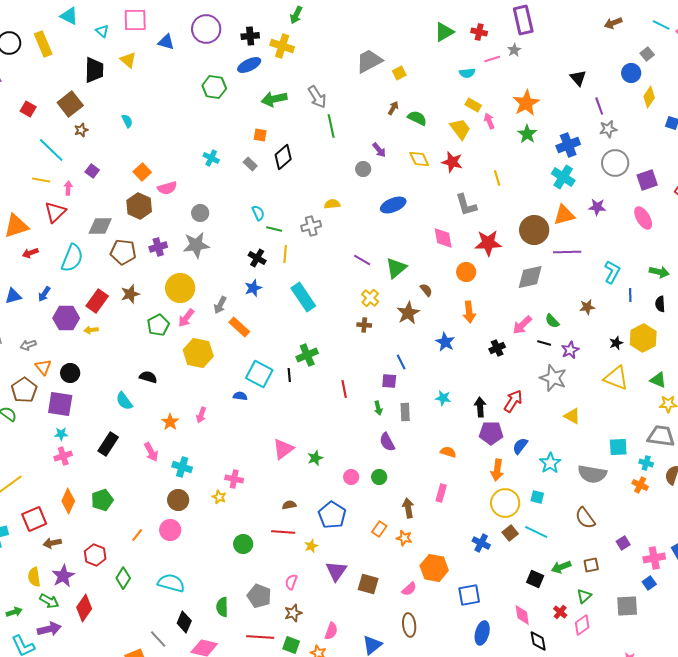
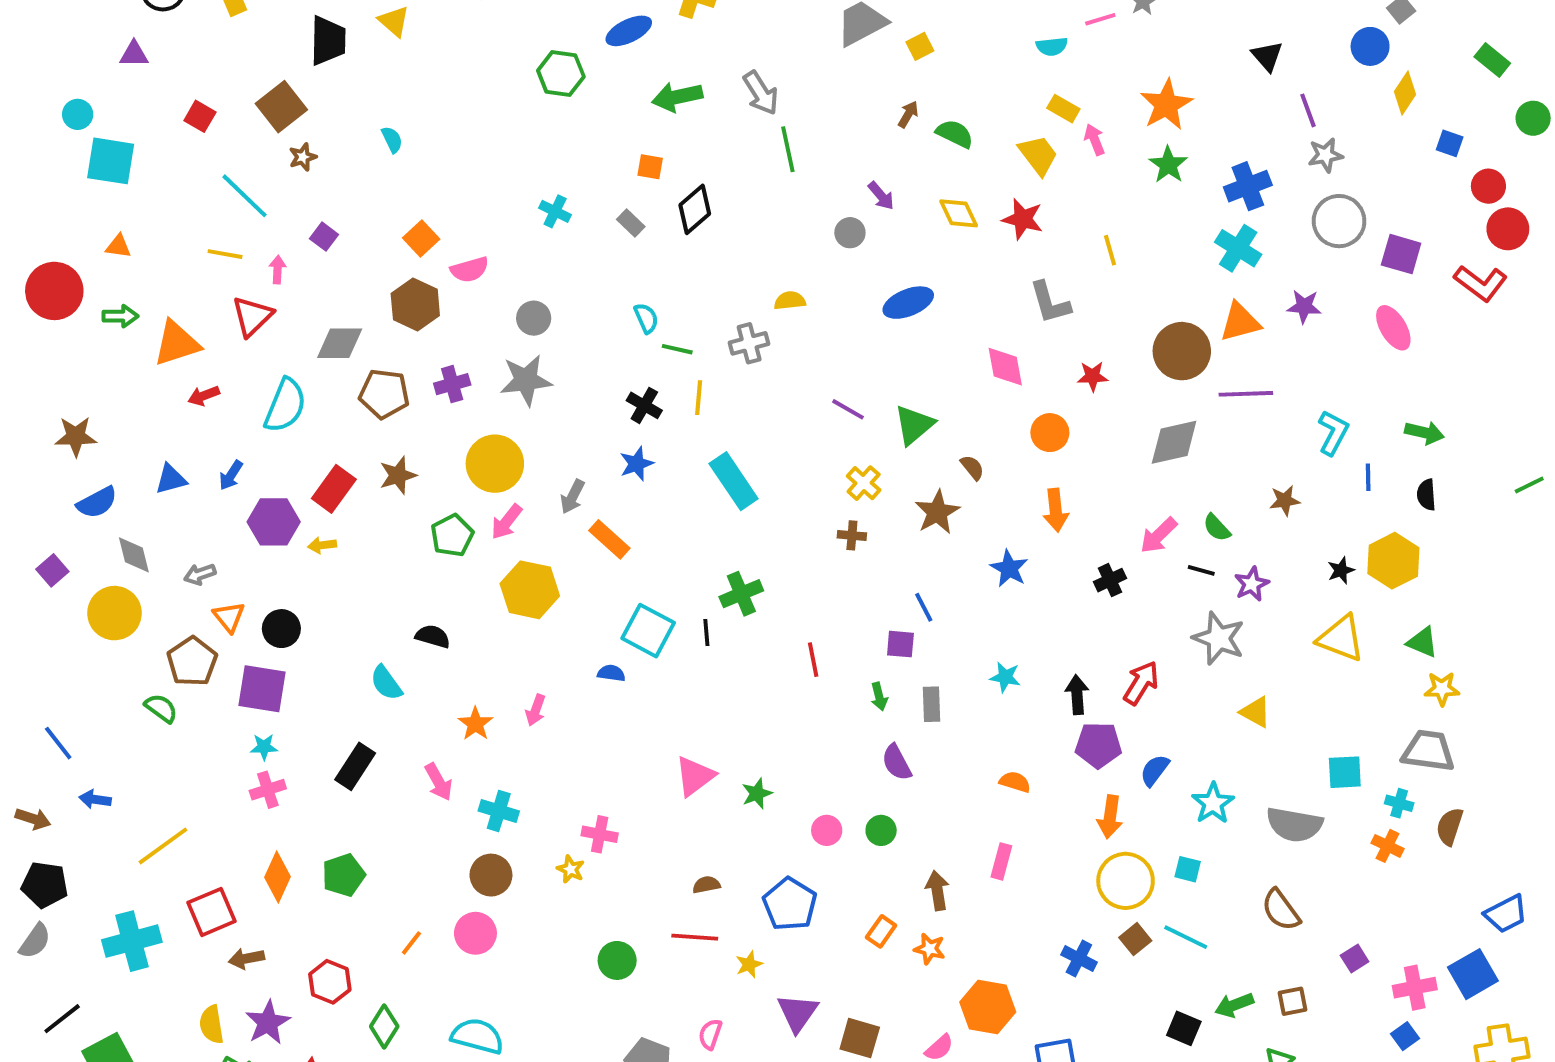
purple square: (647, 180) -> (1401, 254), turned 35
red star: (488, 243) -> (1093, 376), size x0.6

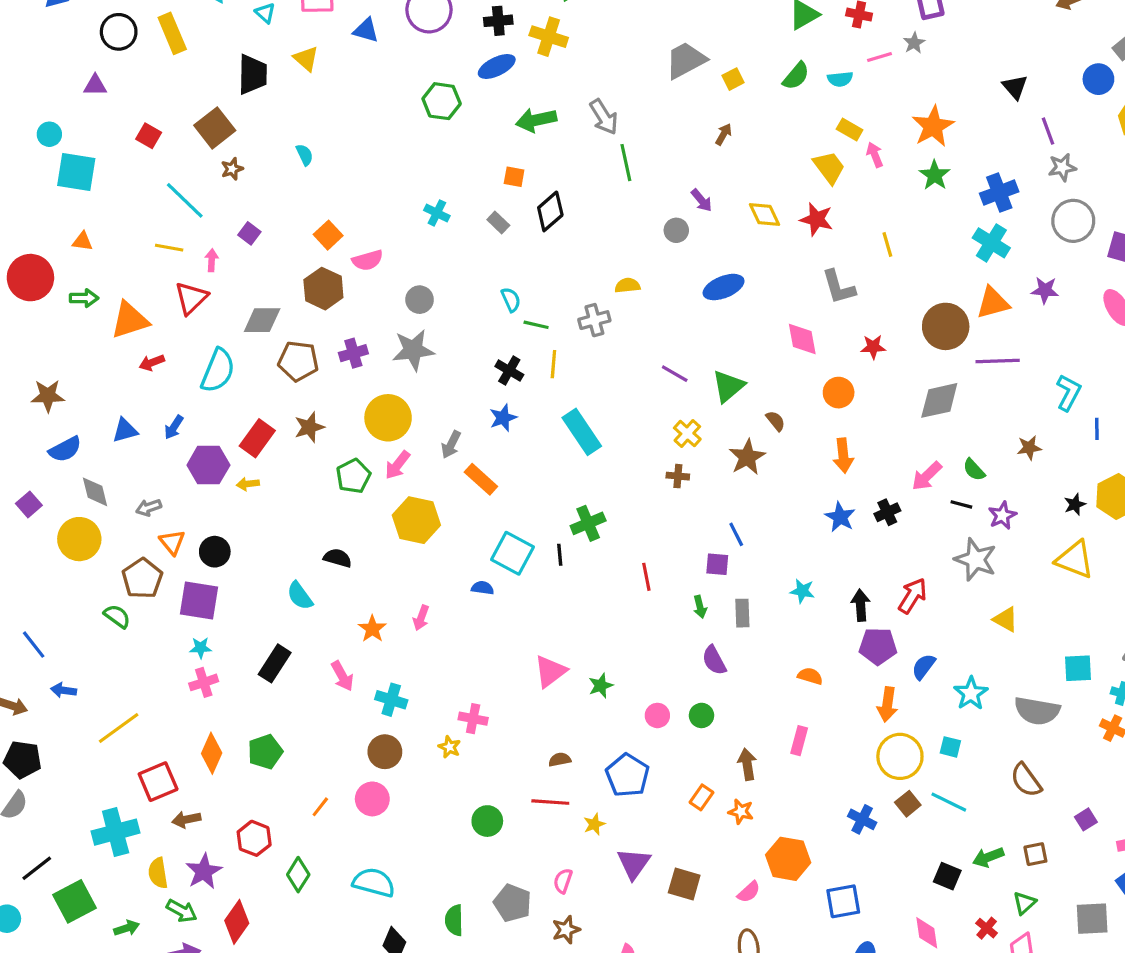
green semicircle: (955, 134) -> (796, 76), moved, turned 104
blue star: (1009, 568) -> (840, 517), moved
cyan cross: (132, 941) -> (116, 832), moved

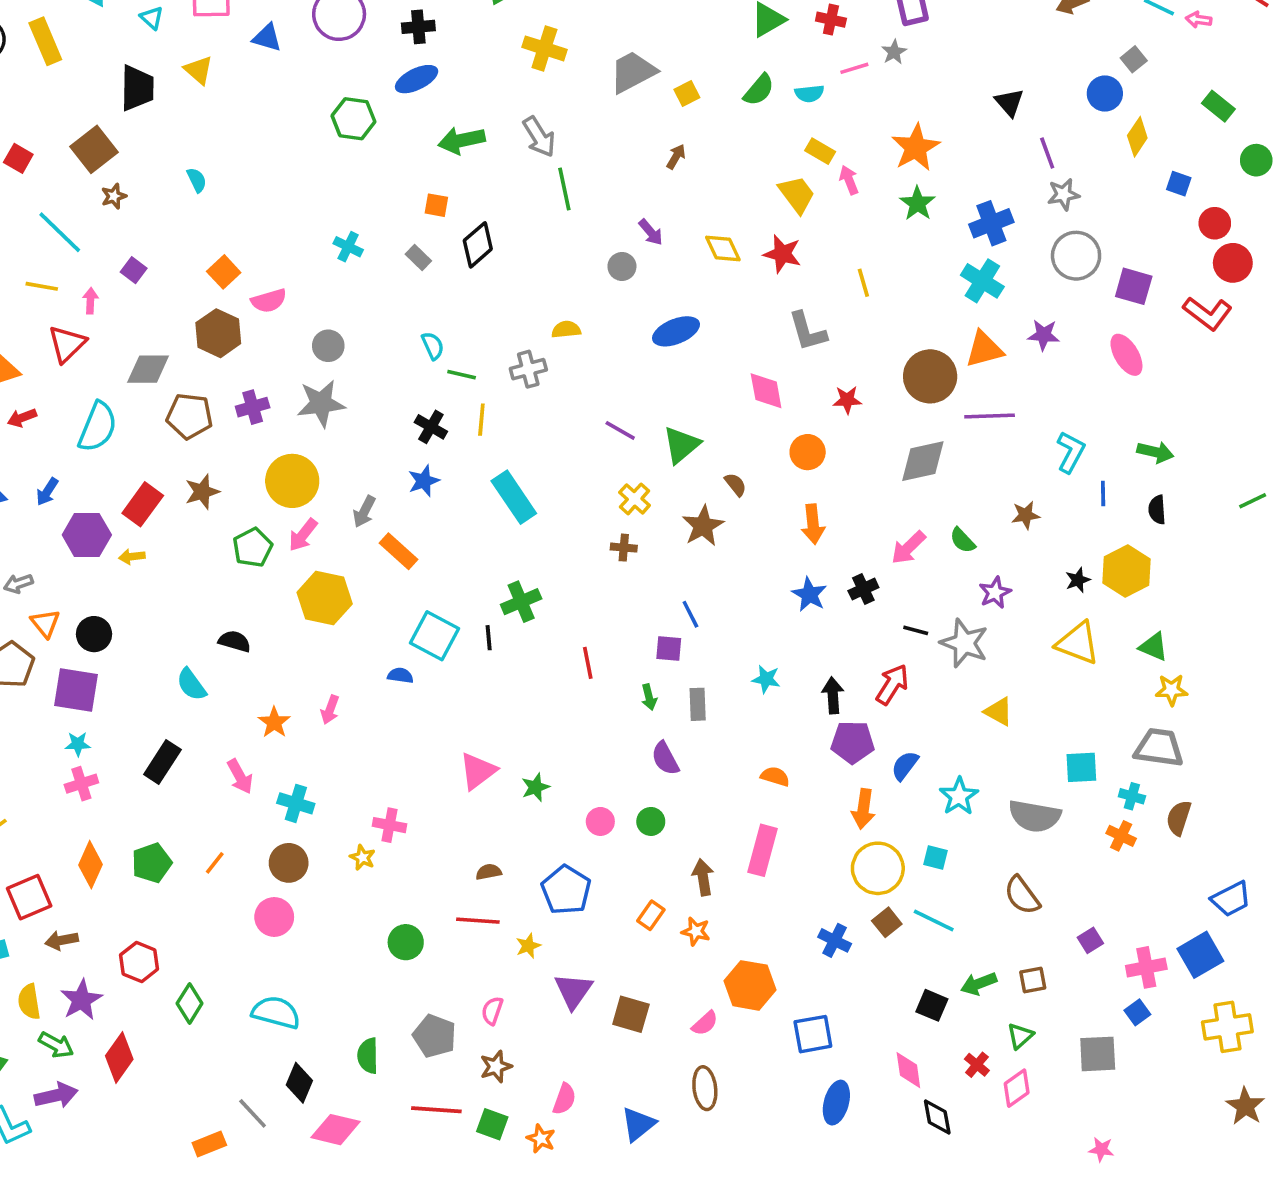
yellow cross: (549, 37) -> (544, 48), moved
black line: (961, 504) -> (916, 630), moved
pink rectangle: (799, 741) -> (763, 850), size x1.5
orange line: (320, 807) -> (215, 863), moved

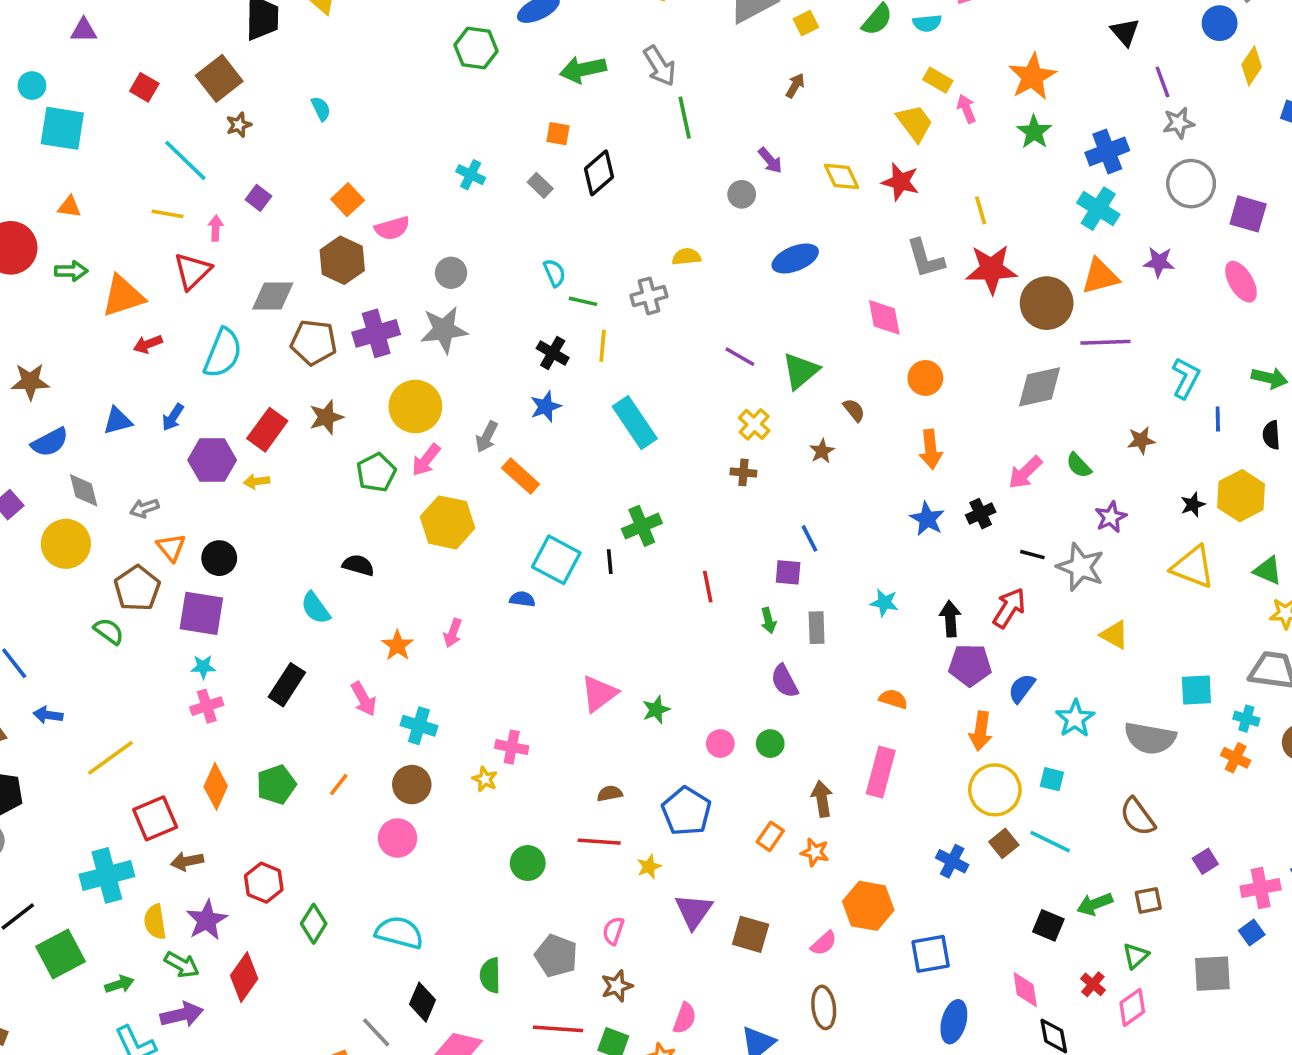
red star: (847, 400) -> (991, 269), moved, size x1.8
purple cross: (253, 407) -> (376, 333), size x1.4
brown star: (703, 526) -> (822, 451), size x0.6

